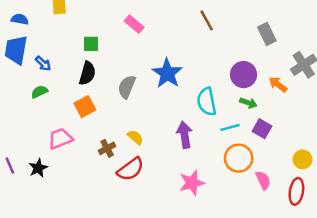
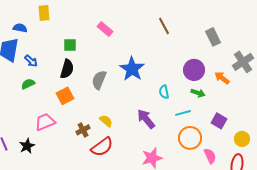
blue semicircle: (20, 19) -> (20, 28), moved
cyan semicircle: (207, 102) -> (164, 92), size x0.6
purple square: (262, 129) -> (219, 121), moved
purple arrow: (184, 135) -> (146, 119), turned -30

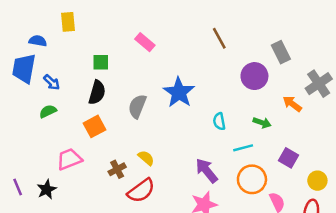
purple circle: (194, 70) -> (254, 76), moved
purple arrow: (146, 119) -> (207, 171), moved

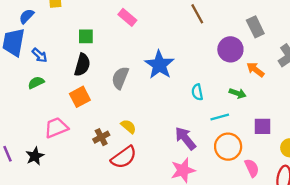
blue semicircle: (38, 41) -> (27, 16), turned -56
orange arrow: (292, 104) -> (255, 70), moved
purple square: (288, 158) -> (262, 126), turned -30

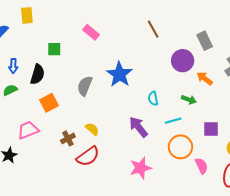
blue arrow: (40, 55) -> (13, 66), turned 48
black semicircle: (82, 65) -> (37, 74), moved
purple arrow: (185, 138) -> (138, 127), moved

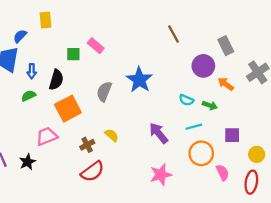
pink rectangle: (91, 32) -> (96, 46), moved
cyan semicircle: (153, 99) -> (186, 100), moved, turned -56
orange square: (49, 103) -> (68, 109), size x1.4
red semicircle: (88, 156) -> (92, 171), moved

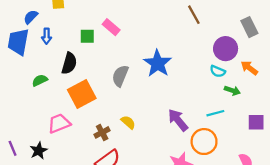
blue arrow: (32, 71) -> (47, 36), moved
cyan semicircle: (186, 100) -> (218, 71), moved
orange circle: (201, 153) -> (204, 142), moved

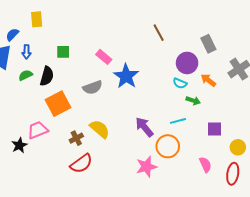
pink rectangle: (111, 27) -> (104, 57), moved
gray semicircle: (120, 76) -> (93, 87), turned -132
green semicircle: (40, 80) -> (25, 75), moved
yellow semicircle: (128, 122) -> (100, 129), size x1.5
black star: (39, 151) -> (19, 145), moved

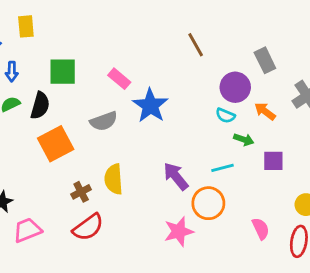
green square: (63, 52) -> (63, 72), size x1.5
yellow semicircle: (100, 129) -> (114, 179), turned -135
purple square: (214, 129) -> (273, 161), moved
pink trapezoid: (38, 130) -> (27, 230), moved

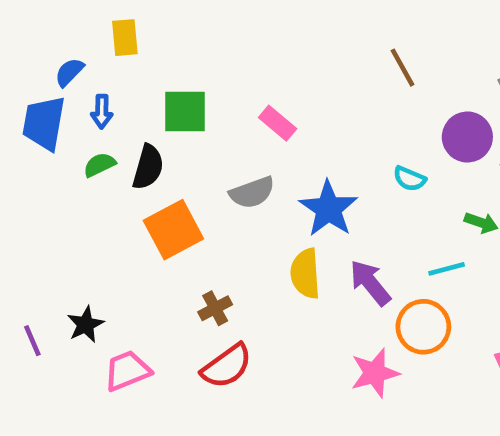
blue star: (150, 106) -> (329, 209), moved
cyan semicircle: (225, 115) -> (410, 179), moved
yellow semicircle: (114, 179) -> (305, 274), moved

